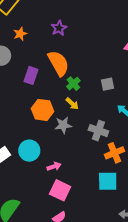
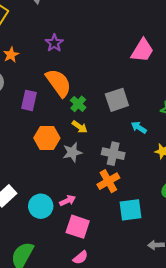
gray square: (107, 84) -> (117, 100), size x1.5
cyan circle: (29, 151) -> (41, 206), moved
orange cross: (114, 153) -> (108, 181), moved

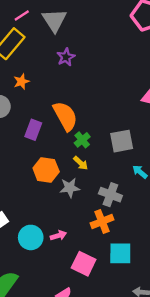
purple star: (54, 43) -> (66, 57), moved
pink square: (78, 227) -> (84, 264), moved

